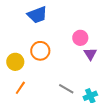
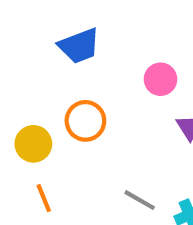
pink circle: (80, 38) -> (160, 79), moved
orange line: (20, 88) -> (44, 198), turned -56

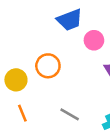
blue trapezoid: (79, 46) -> (70, 20), moved
gray line: (140, 200) -> (70, 114), moved

